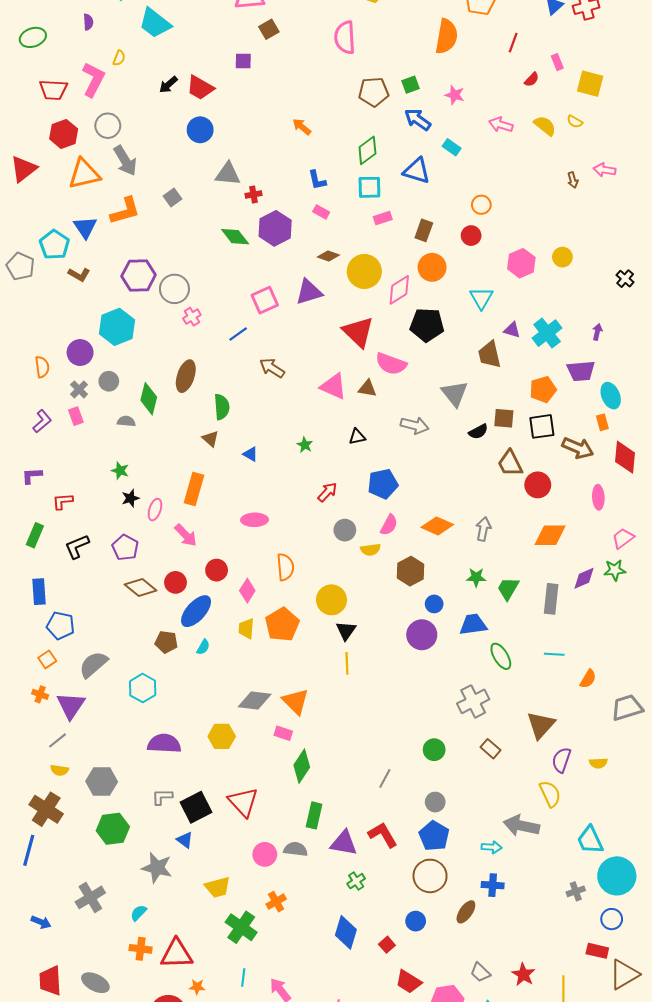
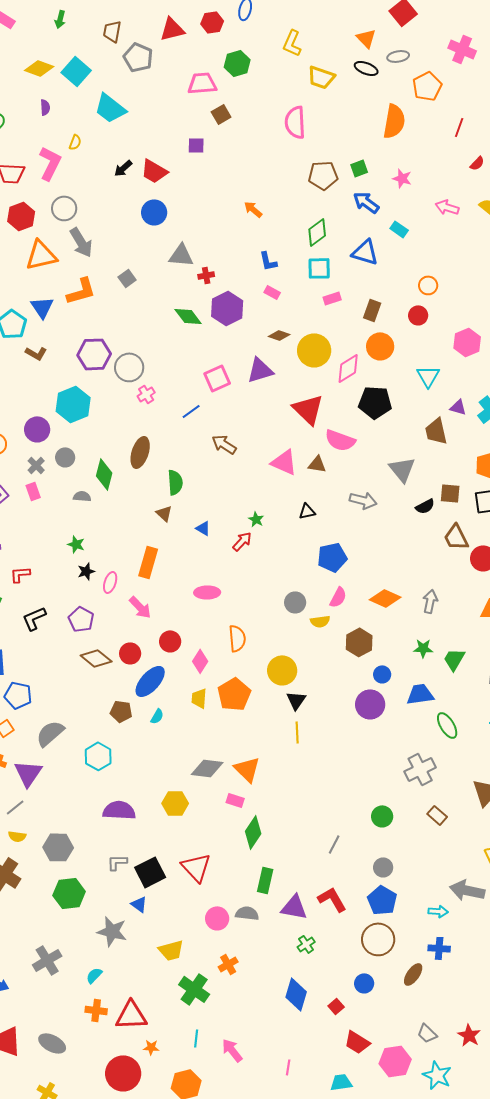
red arrow: (327, 492) -> (242, 541), moved

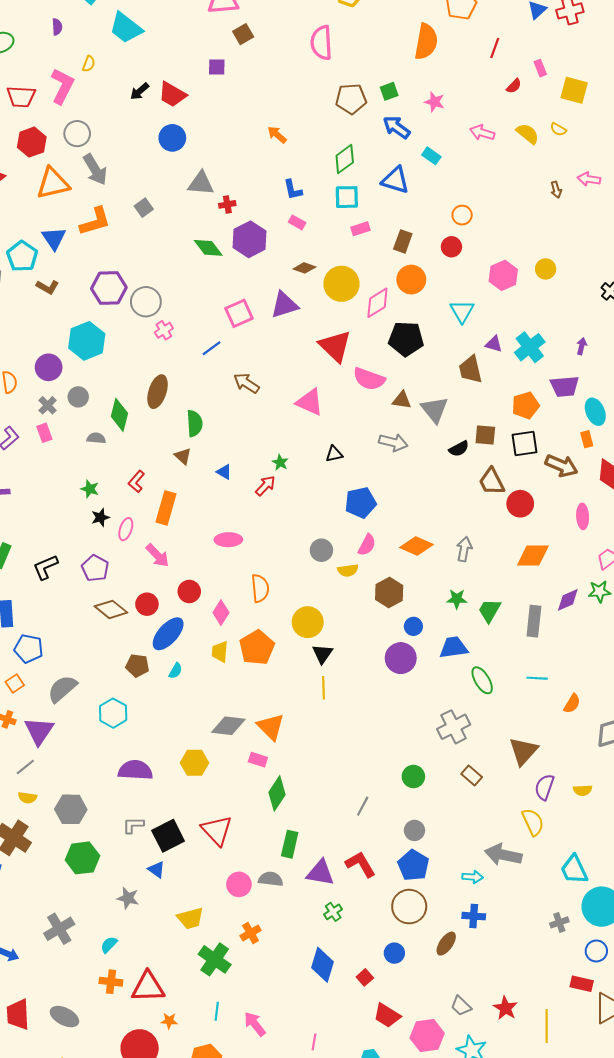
brown triangle: (317, 464) -> (402, 400), moved
red L-shape: (20, 574) -> (136, 482), moved, turned -45
gray star: (112, 931) -> (128, 898), size x0.7

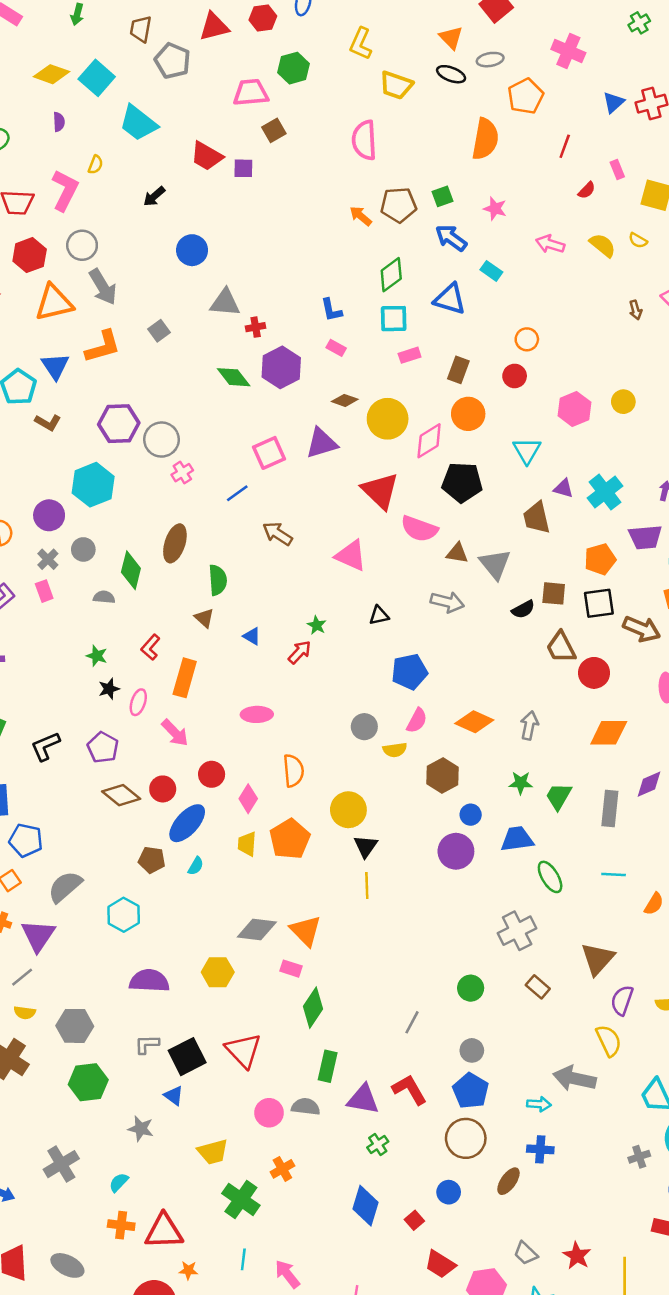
red trapezoid: (172, 94) -> (207, 156), moved
orange arrow: (277, 135) -> (361, 216), moved

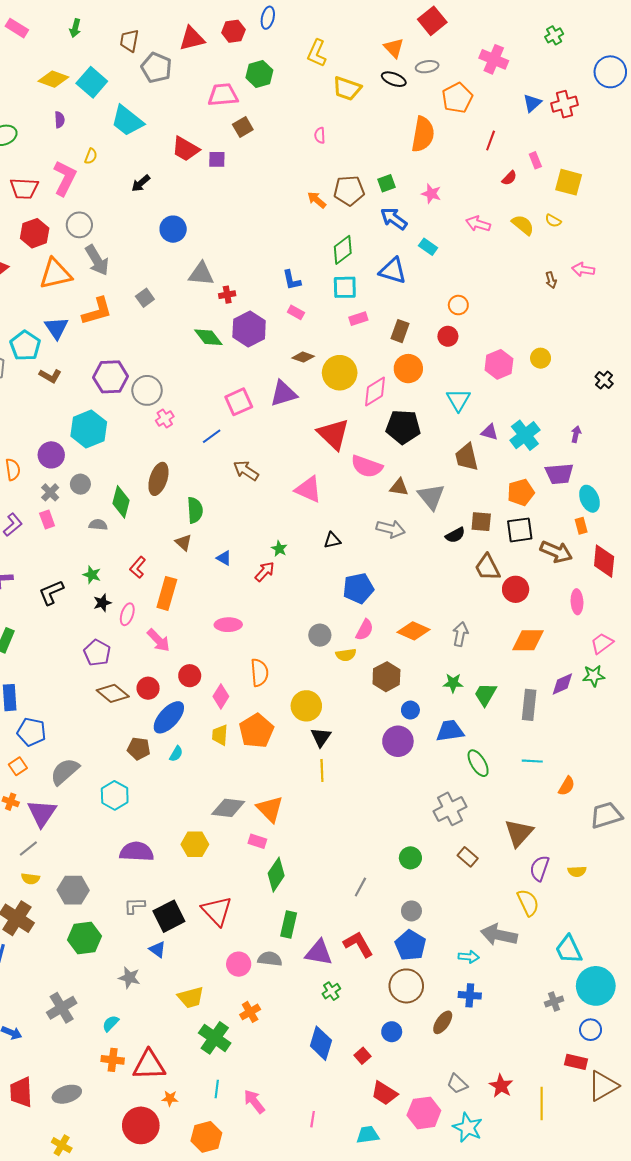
pink semicircle: (364, 140) -> (320, 135), size x0.5
black L-shape: (45, 746) -> (51, 592), moved
gray ellipse: (67, 1265) -> (67, 1094), turned -44

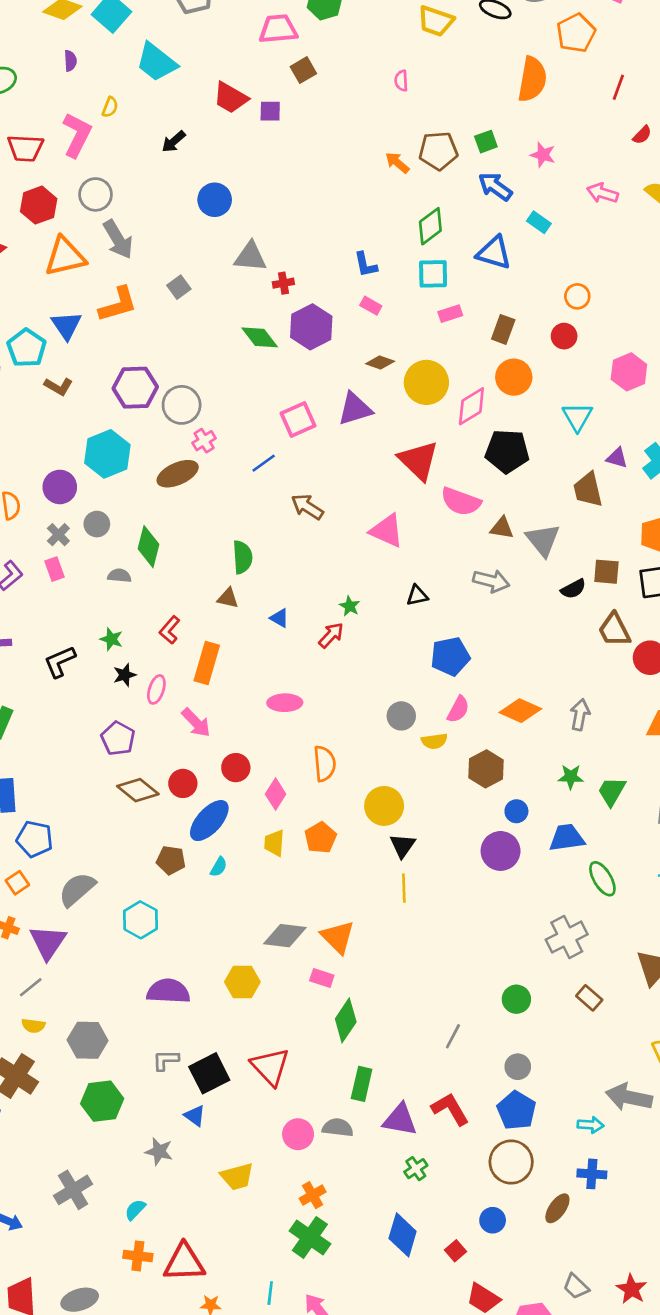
brown ellipse: (158, 479) -> (178, 474), moved, turned 48
brown triangle: (183, 542) -> (228, 598), turned -30
orange pentagon: (256, 731) -> (321, 838), size x0.7
green cross: (215, 1038) -> (310, 1237), moved

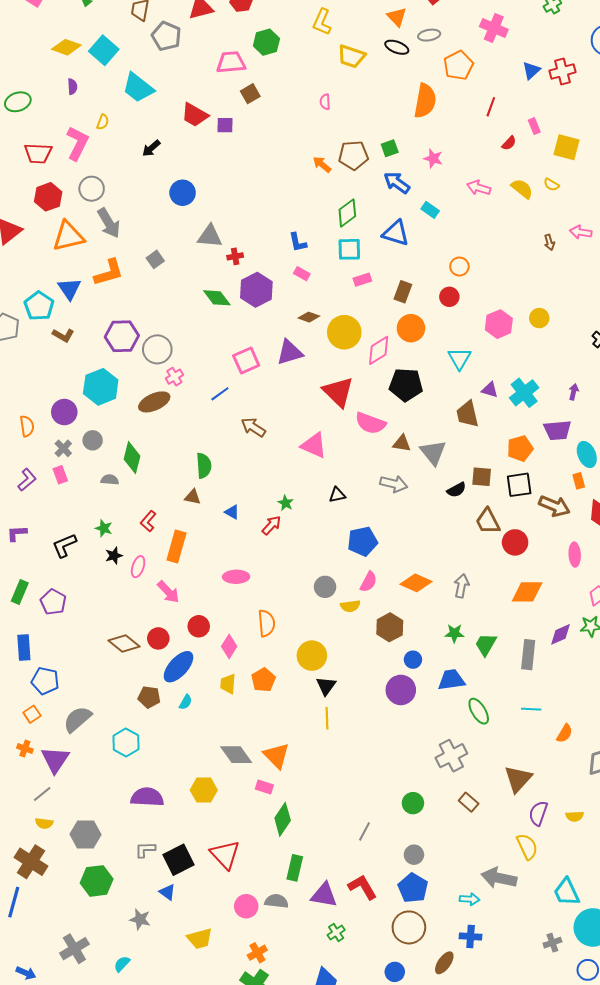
purple pentagon: (118, 738) -> (53, 602), moved
gray diamond: (285, 936) -> (236, 755), turned 48

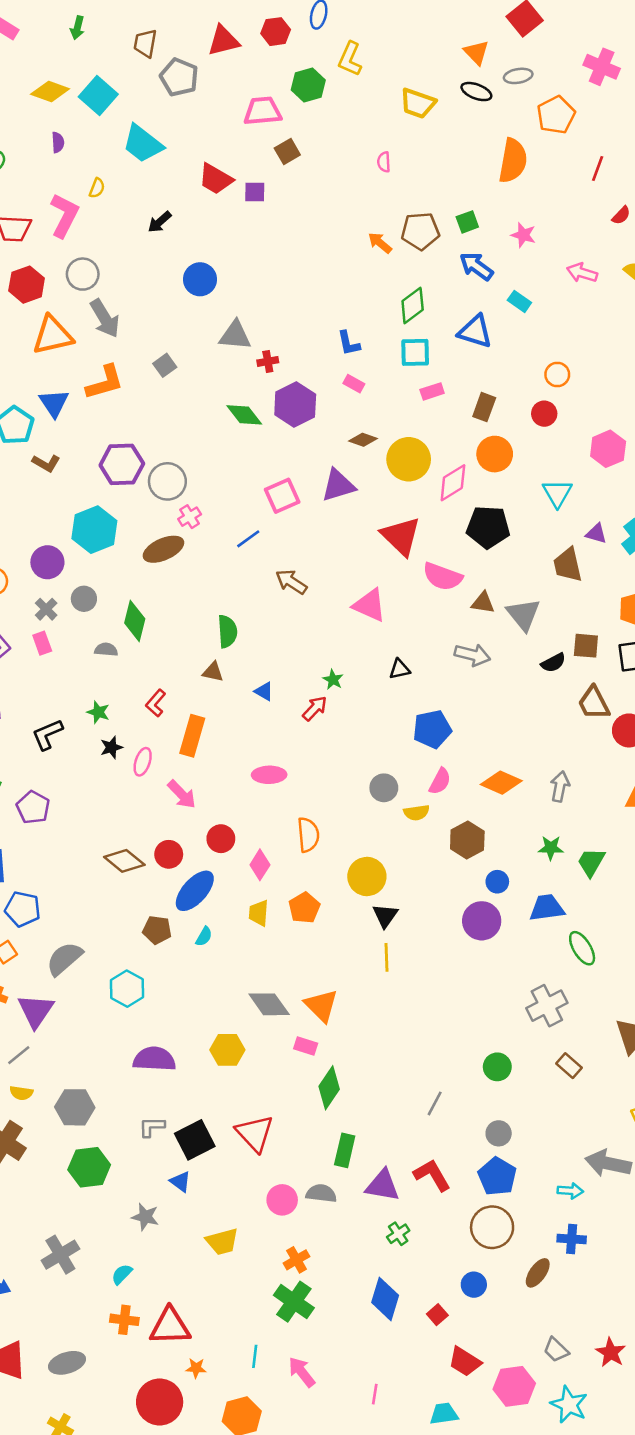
yellow L-shape: (322, 22) -> (350, 59), moved

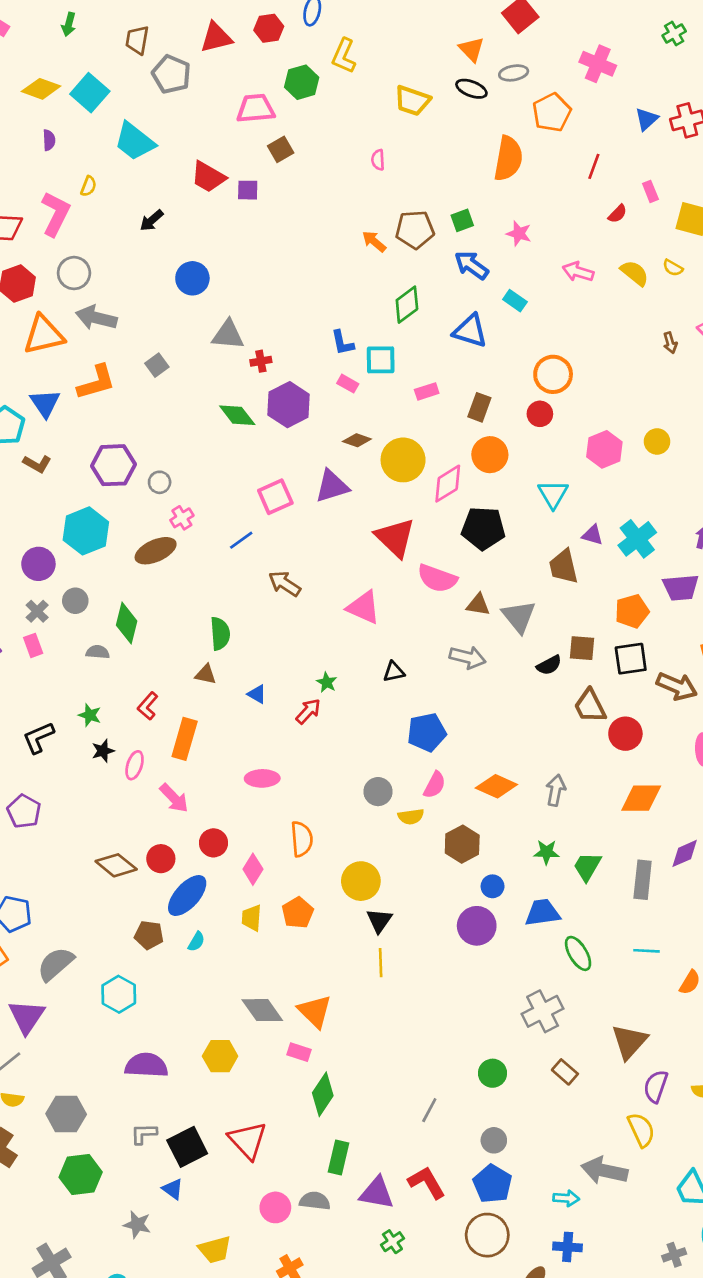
gray arrow: (105, 318) -> (96, 318), turned 135
cyan square: (415, 352) -> (381, 360), moved
orange circle: (557, 374) -> (553, 374), size x1.5
gray circle: (167, 481) -> (160, 482), size x0.6

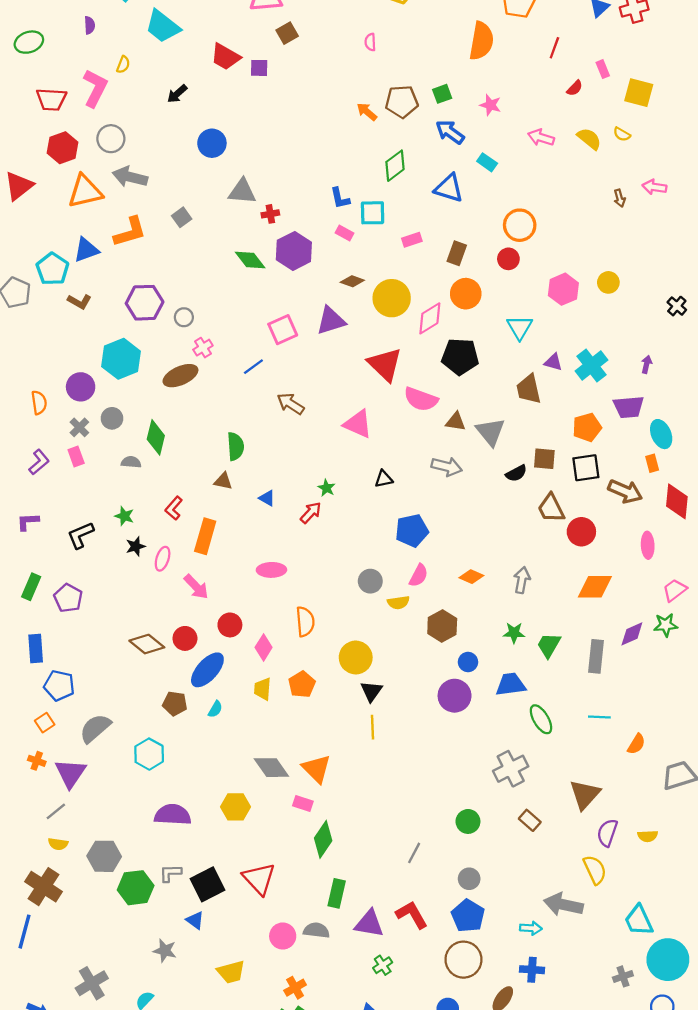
blue triangle: (45, 403) -> (86, 250), turned 44
orange diamond: (496, 786) -> (471, 577), size x0.7
green hexagon: (81, 1175) -> (136, 888), moved

